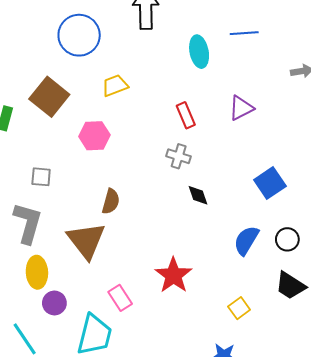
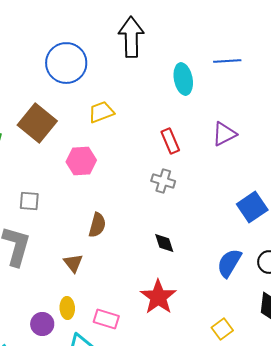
black diamond: (198, 195) -> (164, 243), moved
brown triangle: (86, 240) -> (73, 263), size x0.5
yellow ellipse: (37, 272) -> (67, 308), moved, size x0.7
pink rectangle: (120, 298) -> (106, 319), turned -40

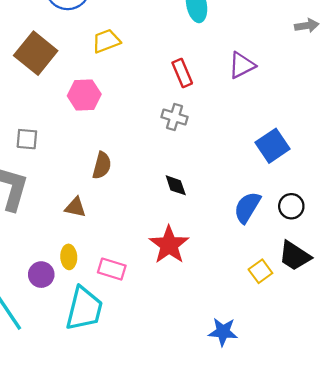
brown triangle: (73, 263) -> (75, 207), turned -40
yellow square: (222, 329) -> (260, 271), moved

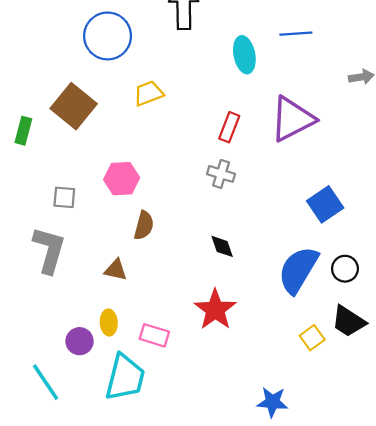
purple triangle: (242, 65) -> (292, 119), size x1.6
red rectangle: (182, 73) -> (229, 127), turned 44
pink hexagon: (84, 95) -> (122, 179), moved
blue semicircle: (247, 207) -> (298, 270), size x1.4

